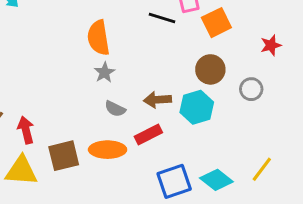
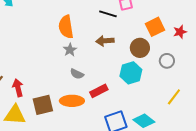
orange square: (216, 23) -> (155, 27), moved
brown arrow: (157, 100) -> (105, 41), moved
yellow line: (262, 169) -> (174, 97), moved

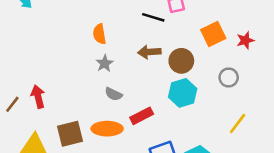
orange semicircle: (66, 27) -> (99, 34), size x0.7
brown circle: (140, 48) -> (181, 61), moved
red arrow: (18, 88) -> (38, 97), moved

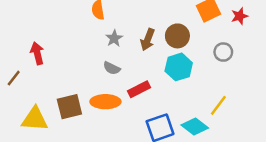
brown arrow: (149, 52) -> (148, 40), moved, turned -65
gray star: (105, 63) -> (114, 38), moved
red arrow: (38, 97) -> (37, 53), moved
yellow line: (238, 124) -> (218, 105), moved

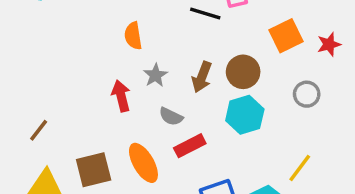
red arrow: (37, 53) -> (121, 96), moved
gray semicircle: (112, 68) -> (171, 117), moved
brown line: (14, 78) -> (39, 130), moved
orange ellipse: (105, 102) -> (143, 163), turned 60

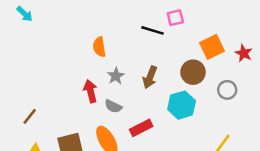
red star: (329, 44) -> (244, 53), turned -30
brown circle: (243, 72) -> (193, 72), moved
gray semicircle: (171, 117) -> (113, 106), moved

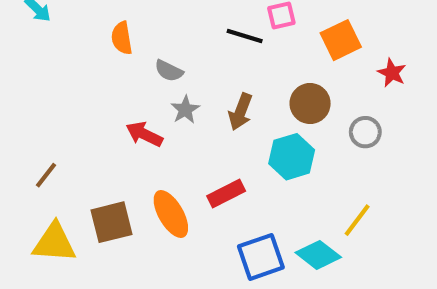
orange semicircle: (99, 47) -> (122, 38), moved
orange square: (212, 47) -> (341, 40), moved
red arrow: (90, 91) -> (144, 134), turned -50
gray semicircle: (113, 106) -> (169, 71), moved

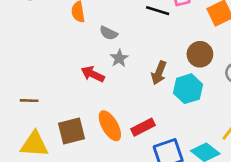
brown arrow: (240, 112) -> (159, 73), moved
brown line: (46, 175) -> (29, 101), turned 54
red rectangle: (226, 194) -> (143, 127), moved

